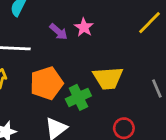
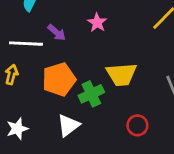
purple arrow: (59, 32) -> (57, 33), moved

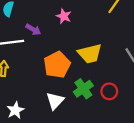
orange pentagon: (59, 79) -> (57, 65), moved
green cross: (91, 94) -> (83, 89), moved

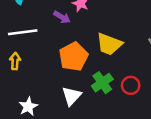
purple arrow: (33, 30) -> (62, 17), moved
yellow trapezoid: (90, 54) -> (109, 44), turned 35

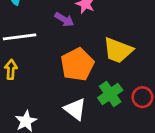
white triangle: (71, 96) -> (75, 109), turned -35

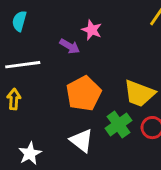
yellow trapezoid: (118, 50) -> (139, 93), moved

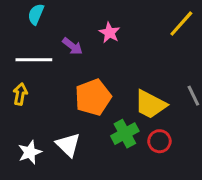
purple arrow: (70, 46) -> (72, 46), moved
white triangle: (82, 141) -> (68, 145), moved

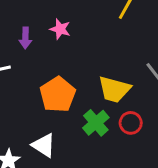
purple arrow: (72, 46) -> (25, 38), moved, turned 66

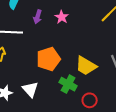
green cross: (96, 123) -> (68, 84), turned -36
red circle: (131, 123) -> (90, 100), moved

